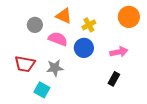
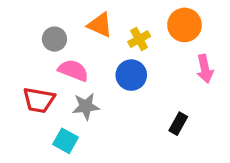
orange circle: (129, 17) -> (185, 25), moved
pink semicircle: (58, 39) -> (73, 70), moved
pink arrow: (119, 52) -> (205, 69), moved, turned 90

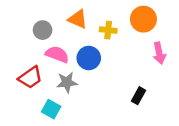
yellow cross: (139, 39) -> (108, 30), turned 35
blue circle: (131, 75) -> (89, 58), moved
red trapezoid: (39, 100) -> (30, 77), turned -45

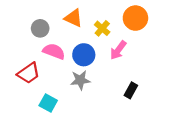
yellow cross: (108, 30) -> (102, 28), turned 35
pink arrow: (159, 53) -> (118, 50), moved, turned 48
gray star: (67, 82) -> (80, 80), moved

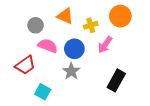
yellow cross: (102, 28) -> (91, 25), turned 32
gray star: (80, 80) -> (71, 71), turned -30
black rectangle: (131, 90) -> (116, 80), size x1.5

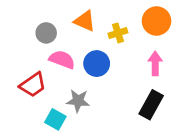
pink arrow: (105, 45) -> (155, 64), moved, turned 144
gray star: (71, 71) -> (78, 101), moved, turned -30

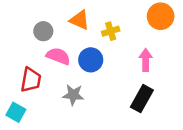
orange circle: (156, 21) -> (161, 16), moved
red trapezoid: (33, 85) -> (31, 80), turned -45
cyan square: (55, 119) -> (16, 112), moved

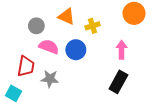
gray star: (73, 95) -> (50, 79), moved

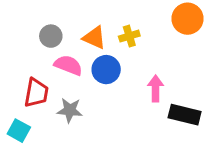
orange triangle: (66, 16) -> (94, 38), moved
pink arrow: (122, 50) -> (156, 88), moved
black rectangle: (118, 82) -> (185, 115), moved, turned 75

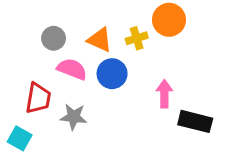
orange circle: (188, 19) -> (169, 20), moved

